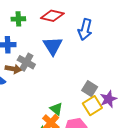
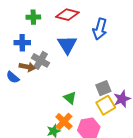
gray square: (90, 89) -> (103, 88), turned 35
green triangle: (56, 109) -> (70, 98), moved

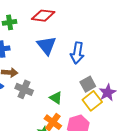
blue arrow: (100, 29) -> (77, 53), moved
gray cross: (41, 60) -> (24, 89), moved

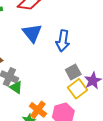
green triangle: (56, 98) -> (16, 87), moved

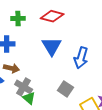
gray square: (73, 72) -> (65, 89), moved, turned -35

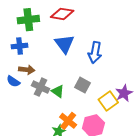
green cross: (18, 18) -> (28, 20), size x1.5
green triangle: (29, 98) -> (58, 91), moved

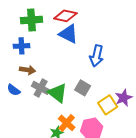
blue triangle: (65, 44) -> (68, 34), moved, turned -30
blue semicircle: (13, 81) -> (14, 90), moved
green triangle: (58, 91) -> (58, 93), size x1.5

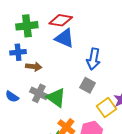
brown arrow: (28, 70) -> (34, 67), moved
gray square: (83, 88) -> (88, 85), moved

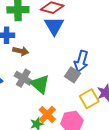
blue triangle: (65, 38) -> (54, 26), turned 30
blue arrow: (93, 59) -> (81, 61), moved

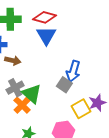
gray cross: (23, 78) -> (15, 88), turned 30
orange cross: (47, 115) -> (22, 105), moved

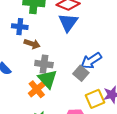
blue arrow: (73, 71) -> (91, 61), turned 35
gray cross: (15, 88) -> (44, 64), moved, turned 30

